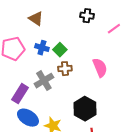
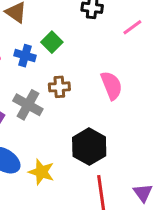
green square: (60, 50) -> (52, 42), moved
gray cross: (44, 81) -> (28, 105), turned -30

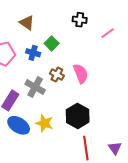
pink semicircle: (112, 85) -> (81, 74), moved
brown cross: (59, 87) -> (57, 75), turned 32
yellow star: (41, 172) -> (44, 123), moved

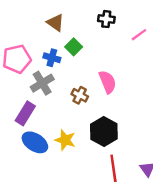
brown triangle: (27, 23) -> (55, 23), moved
brown cross: (57, 75) -> (80, 95), moved
gray cross: (35, 87) -> (42, 83), moved, turned 30

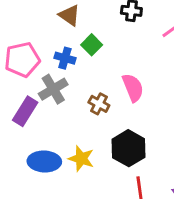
purple rectangle: (25, 113) -> (25, 111), moved
blue ellipse: (35, 142) -> (44, 161), turned -30

